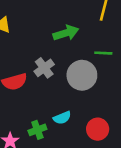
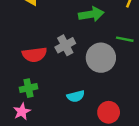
green cross: (37, 130) -> (28, 88), moved

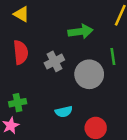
green line: (125, 39) -> (113, 57), turned 70
red semicircle: (34, 55) -> (21, 52), moved, turned -90

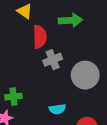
green arrow: (80, 32) -> (70, 20), moved
red semicircle: (21, 52) -> (40, 37), moved

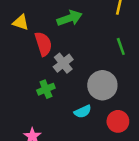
gray circle: (85, 75) -> (102, 85), moved
green cross: (13, 97) -> (46, 89), moved

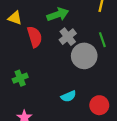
gray cross: (63, 63) -> (68, 37), moved
gray circle: (102, 85) -> (84, 56), moved
green cross: (46, 89) -> (20, 78), moved

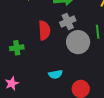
red semicircle: (35, 37) -> (44, 30), moved

